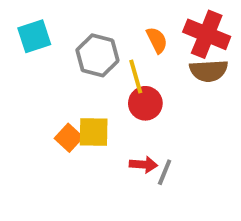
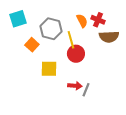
red cross: (207, 34) -> (98, 20), moved, size x0.6
orange square: (69, 138) -> (32, 45), moved

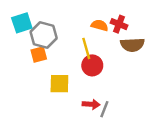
orange semicircle: (82, 21) -> (100, 25), turned -48
gray hexagon: (51, 29) -> (44, 35), moved
orange square: (32, 45) -> (39, 54), turned 32

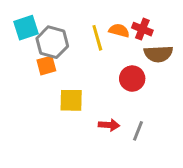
yellow line: (86, 48) -> (97, 38), moved
red circle: (92, 65) -> (132, 79), moved
gray line: (104, 109) -> (138, 131), moved

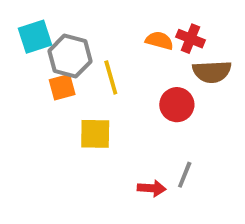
yellow line: (97, 38) -> (111, 77), moved
red arrow: (109, 125) -> (152, 188), moved

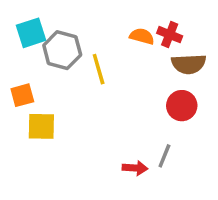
orange square: (62, 87) -> (22, 95), moved
red circle: (177, 105) -> (182, 106), moved
yellow square: (95, 134) -> (41, 126), moved

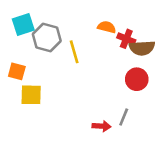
red cross: (170, 35) -> (126, 39), moved
orange square: (22, 95) -> (17, 71), turned 30

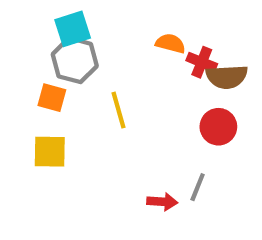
cyan square: (23, 24) -> (73, 29), moved
yellow line: (74, 52) -> (118, 110), moved
orange square: (17, 71) -> (52, 98), moved

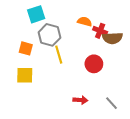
gray hexagon: (75, 60) -> (49, 35), moved
red circle: (218, 127) -> (94, 64), moved
gray line: (198, 187) -> (111, 103), moved, turned -64

